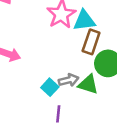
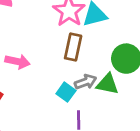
brown rectangle: (91, 42) -> (73, 47), moved

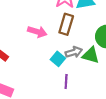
pink arrow: (18, 61) -> (37, 32), moved

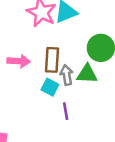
brown rectangle: (66, 24) -> (52, 60), moved
gray arrow: (74, 52) -> (67, 75), turned -70

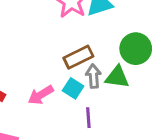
brown rectangle: (52, 60) -> (78, 57), turned 55
pink arrow: (19, 61) -> (41, 95), moved, turned 140

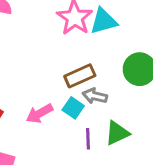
gray arrow: (93, 76) -> (95, 96), turned -75
green triangle: (117, 77) -> (117, 133), moved, turned -35

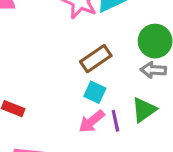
gray arrow: (95, 96) -> (153, 70), moved
pink arrow: (39, 113) -> (92, 121), moved

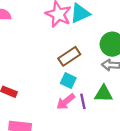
green triangle: (144, 110) -> (104, 94), turned 36

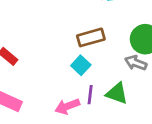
pink arrow: (66, 102) -> (67, 106), moved

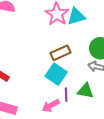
cyan square: (81, 65) -> (56, 74), size x1.5

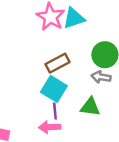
purple line: (66, 95) -> (55, 111), moved
pink arrow: (51, 106) -> (50, 127), turned 30

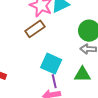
brown rectangle: (58, 63) -> (35, 29), moved

